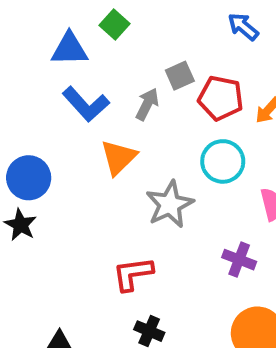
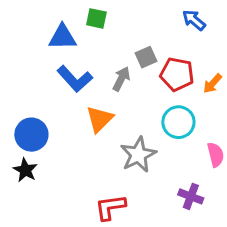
green square: (114, 25) -> (96, 18), turned -30

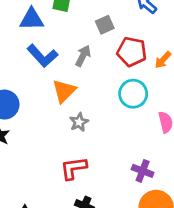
gray square: (146, 57) -> (105, 25), moved
gray star: (138, 155) -> (79, 122), moved, size x0.6
purple cross: (191, 196) -> (143, 171), moved

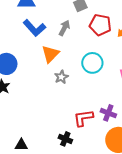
cyan circle: (133, 94) -> (92, 63), moved
red L-shape: (74, 168) -> (83, 118), moved

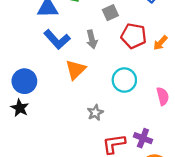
gray arrow: (64, 28) -> (92, 39), turned 140
gray star: (61, 77) -> (95, 113), moved

